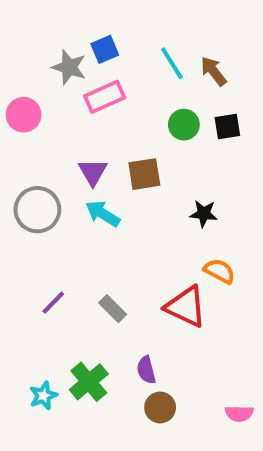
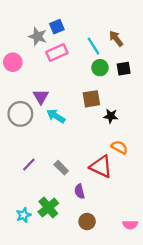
cyan line: (172, 63) -> (94, 46), moved
purple triangle: (93, 172) -> (41, 97), moved
brown square: (144, 174) -> (91, 99), moved
purple semicircle: (146, 370) -> (80, 191), moved

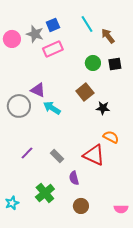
cyan line: (94, 46) -> (87, 24), moved
pink circle: (13, 62) -> (12, 39), moved
purple triangle: (41, 97) -> (38, 90), turned -35
brown square: (91, 99) -> (85, 92), turned -30
cyan star: (24, 215) -> (12, 203), moved

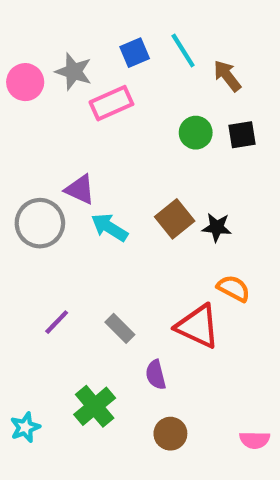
blue square: (53, 25) -> (135, 53), moved
brown square: (85, 92) -> (175, 219), moved

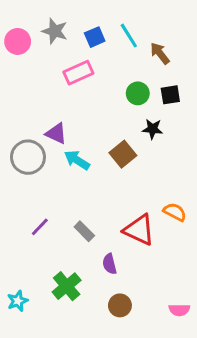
gray star: (74, 72) -> (55, 31), moved
pink circle: (25, 82) -> (18, 41), moved
black star: (217, 227) -> (153, 129), moved
orange semicircle: (234, 288) -> (175, 212), moved

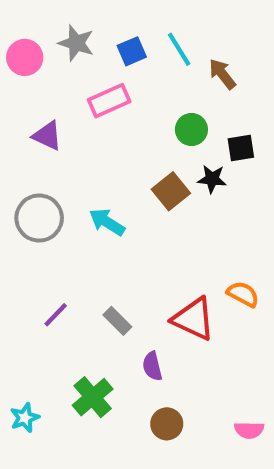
black square: (170, 95) -> (241, 148), moved
purple triangle: (56, 133) -> (47, 136), moved
brown square: (123, 154) -> (171, 191), moved

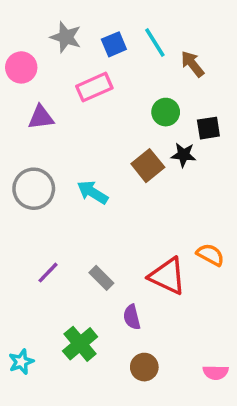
pink circle: (25, 57) -> (21, 67), moved
purple triangle: (47, 136) -> (41, 117), turned -32

